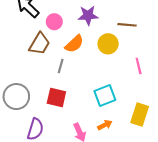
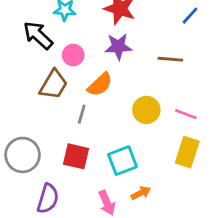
yellow circle: (108, 44) -> (146, 110), moved
pink line: (139, 66) -> (186, 114), turned -56
cyan square: (105, 95) -> (122, 161), moved
yellow rectangle: (140, 114) -> (187, 152), moved

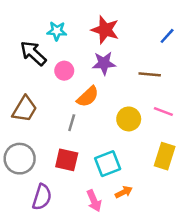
brown trapezoid: (53, 85) -> (25, 109), moved
pink line: (186, 114) -> (163, 112), moved

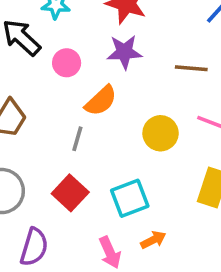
red square: (67, 160) -> (70, 193), turned 30

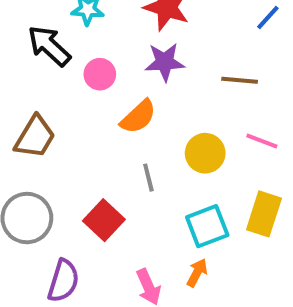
gray line: (77, 139) -> (148, 178), moved, turned -30
cyan square: (130, 198) -> (207, 226), moved
orange arrow: (153, 240) -> (197, 273), turned -35

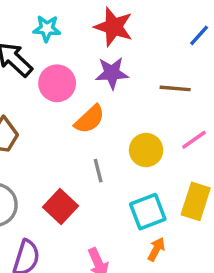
pink circle: (100, 74) -> (57, 83), size x1.4
pink line: (262, 141) -> (194, 140), turned -56
orange arrow: (197, 273) -> (156, 249), moved

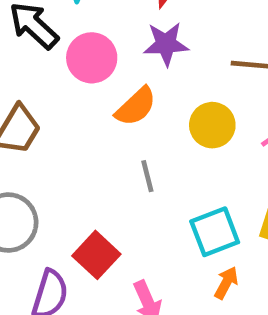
yellow circle: (146, 150) -> (212, 125), moved
red square: (60, 206) -> (96, 255), moved

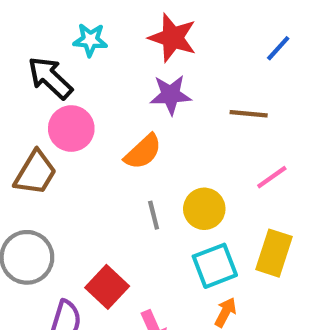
pink circle: (92, 58) -> (71, 129), moved
yellow circle: (212, 125) -> (204, 209), moved

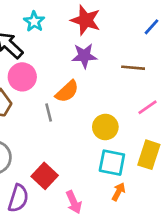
cyan star: (90, 40) -> (34, 21), turned 30
gray line: (154, 215) -> (49, 113), moved
cyan square: (215, 266) -> (112, 163), turned 32

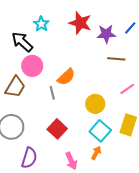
purple star: (84, 56) -> (106, 34), moved
cyan square: (112, 163) -> (100, 131), turned 30
red square: (45, 176) -> (57, 129), moved
orange arrow: (119, 192) -> (96, 153), moved

